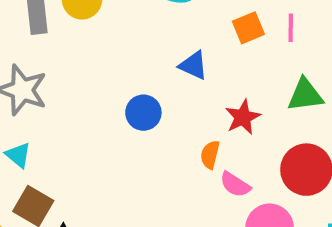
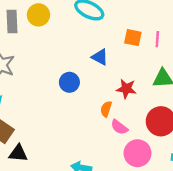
orange square: (248, 28) -> (133, 38), turned 30
red star: (243, 117) -> (126, 89), turned 30

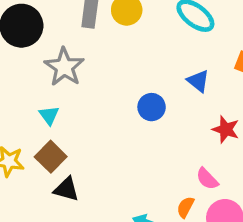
orange semicircle: (106, 109) -> (185, 207), moved

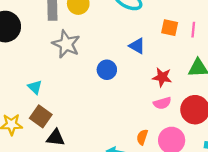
gray star: (64, 67) -> (66, 44), moved
pink semicircle: (207, 179) -> (162, 103), moved, turned -54

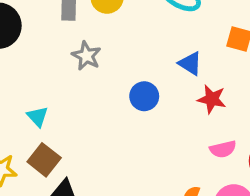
gray star: (66, 44) -> (86, 56), size x0.7
red star: (162, 77) -> (212, 99), moved

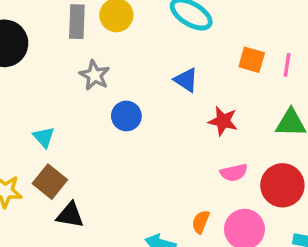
blue triangle: (190, 63) -> (186, 80), moved
blue circle: (144, 96) -> (126, 116), moved

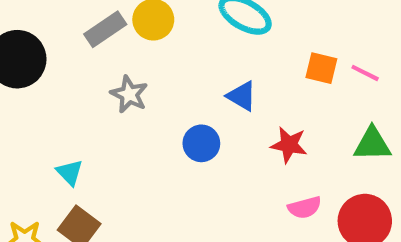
gray rectangle: (77, 22) -> (105, 29), turned 56
pink line: (287, 65) -> (365, 73), turned -70
blue circle: (126, 116) -> (201, 143), moved

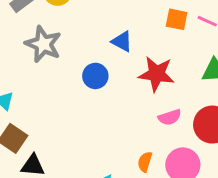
gray star: (129, 94) -> (43, 44), size x1.4
red star: (289, 145) -> (157, 74), size x1.4

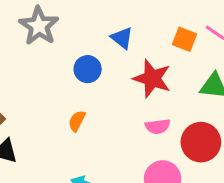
orange square: (177, 19) -> (185, 39), moved
orange semicircle: (145, 162) -> (77, 121), moved

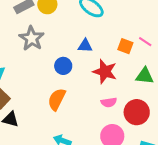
blue triangle: (122, 38) -> (85, 46), turned -35
orange semicircle: (77, 121) -> (57, 99), size x1.6

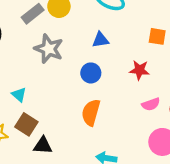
blue triangle: (85, 46) -> (100, 40), moved
red star: (105, 72) -> (139, 70), size x0.7

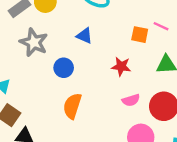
blue triangle: (100, 40) -> (84, 36), turned 30
blue circle: (91, 73) -> (64, 68), moved

